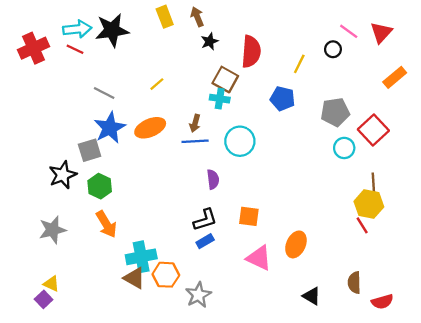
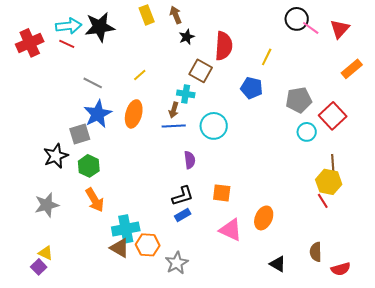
black circle: (333, 49) -> (297, 19), moved, size x1.5
cyan cross: (220, 99) -> (186, 94), moved
orange ellipse: (150, 128) -> (134, 114), turned -52

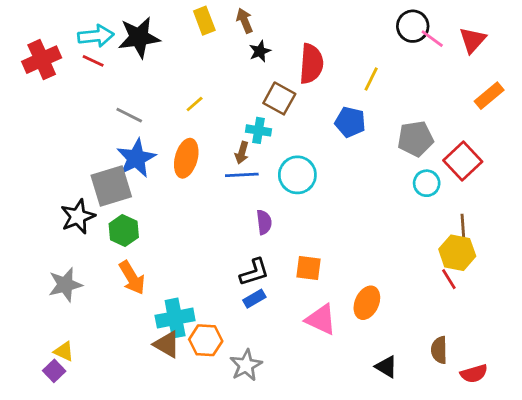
gray square: (80, 134) -> (111, 186), size x1.4

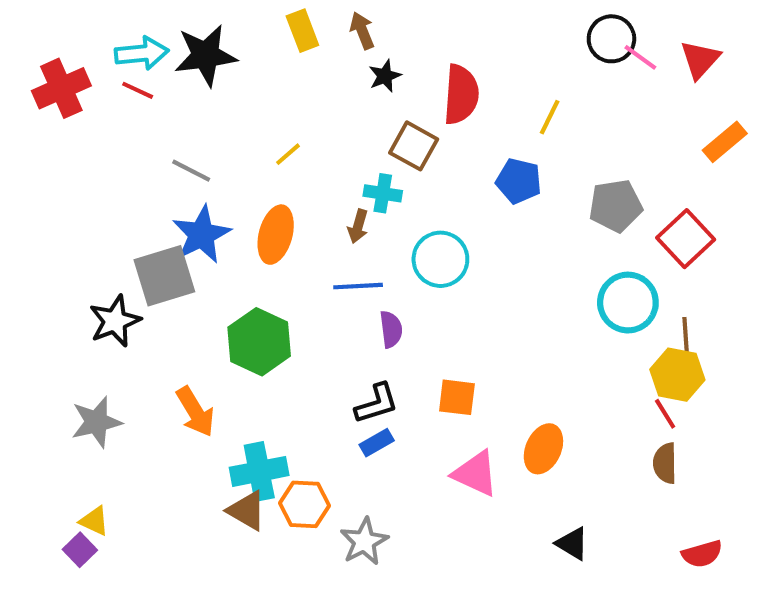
blue line: (242, 175) -> (358, 286), moved
cyan circle: (427, 183) -> (628, 303), moved, size x1.5
green hexagon: (124, 230) -> (259, 342), moved, size x1.4
brown semicircle: (439, 350) -> (665, 463), moved

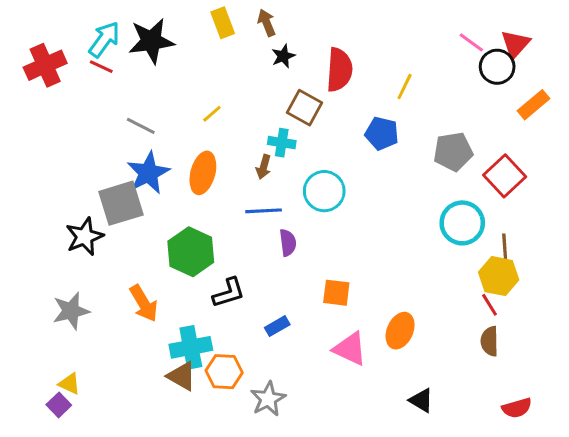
black circle: (611, 39) -> (497, 67), moved
cyan arrow: (142, 53) -> (104, 39), turned -48
black L-shape: (377, 403) -> (229, 293), moved

